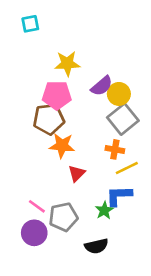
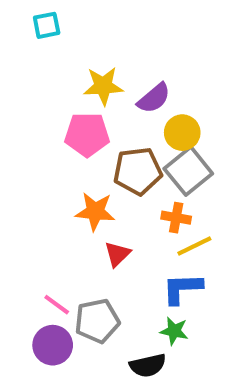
purple semicircle: (102, 86) -> (154, 98), moved
brown pentagon: (49, 119) -> (138, 171), moved
green star: (104, 210) -> (174, 331), moved, turned -30

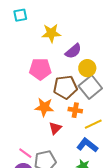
yellow star: (103, 86) -> (51, 33), moved
orange cross: (176, 218) -> (75, 110), moved
blue L-shape: (182, 288) -> (87, 145), turned 40

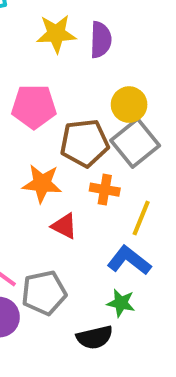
purple semicircle: (73, 51) -> (101, 40), moved, turned -48
yellow line: (93, 124) -> (141, 218), turned -42
red triangle: (55, 128) -> (64, 226), turned -48

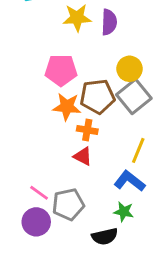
orange star: (42, 183) -> (67, 107), moved
orange cross: (105, 190) -> (87, 130), moved

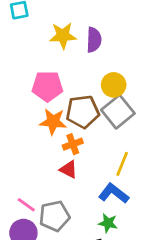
orange cross: (87, 130) -> (73, 144), turned -30

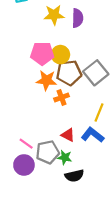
yellow circle: (114, 85) -> (60, 55), moved
red triangle: (69, 169) -> (68, 135), moved
green star: (108, 223) -> (65, 157), moved

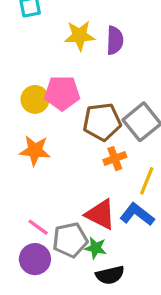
yellow circle: (60, 55) -> (35, 99), moved
orange star: (46, 80) -> (35, 151), moved
orange cross: (61, 97) -> (115, 159), moved
red triangle: (68, 135) -> (100, 214), size x1.5

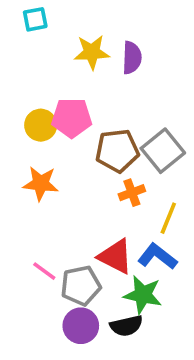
green star: (96, 248) -> (143, 295), moved, size x1.5
purple circle: (35, 259) -> (81, 326), moved

